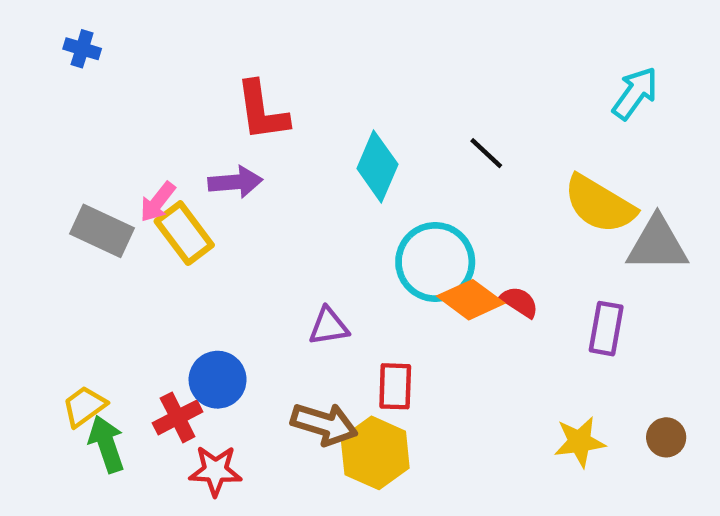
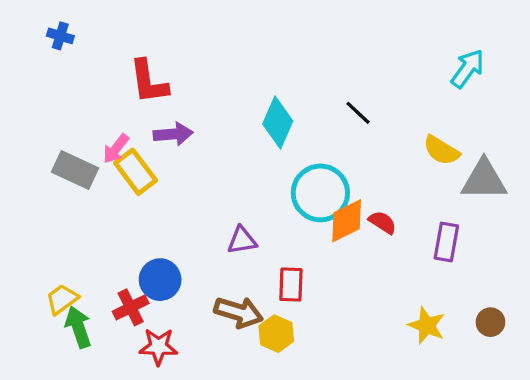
red L-shape: (262, 111) -> (149, 82), moved
yellow semicircle: (600, 204) -> (441, 150), size x0.7
orange diamond: (471, 300) -> (347, 221), turned -63
yellow star: (580, 442) -> (427, 325), turned 30
yellow hexagon: (375, 453) -> (276, 334), size x0.7

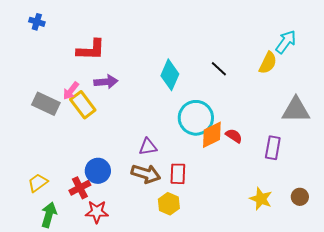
red L-shape: (149, 82) -> (91, 50), turned -80
yellow semicircle: (441, 150) -> (268, 63), moved, turned -95
brown arrow: (239, 312) -> (146, 174), moved
green arrow: (78, 327) -> (49, 215), moved, turned 35

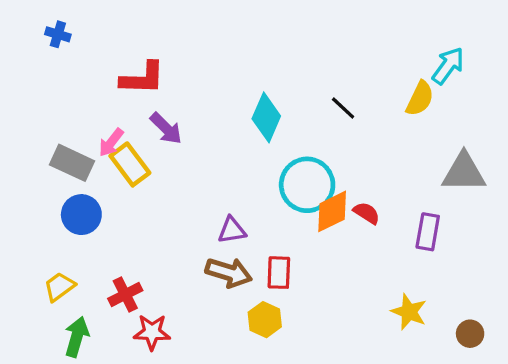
purple arrow: (106, 82) -> (166, 128), turned 50
blue circle: (98, 171) -> (81, 215), moved
brown circle: (300, 197) -> (470, 334), moved

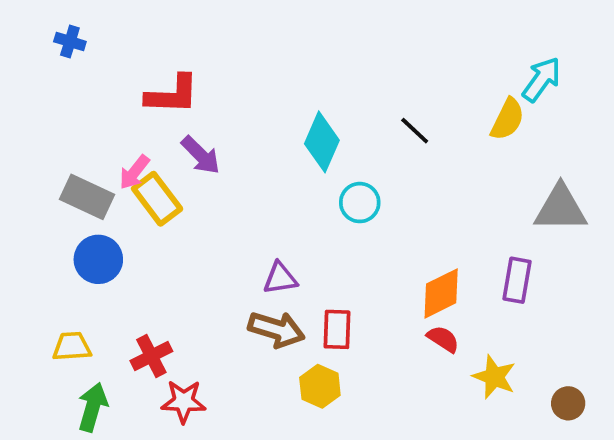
cyan circle: (307, 185) -> (360, 203), moved, size x0.6
orange diamond: (332, 211) -> (441, 293), moved
red semicircle: (367, 213) -> (443, 339), moved
yellow trapezoid: (59, 287) -> (72, 347), turned 32

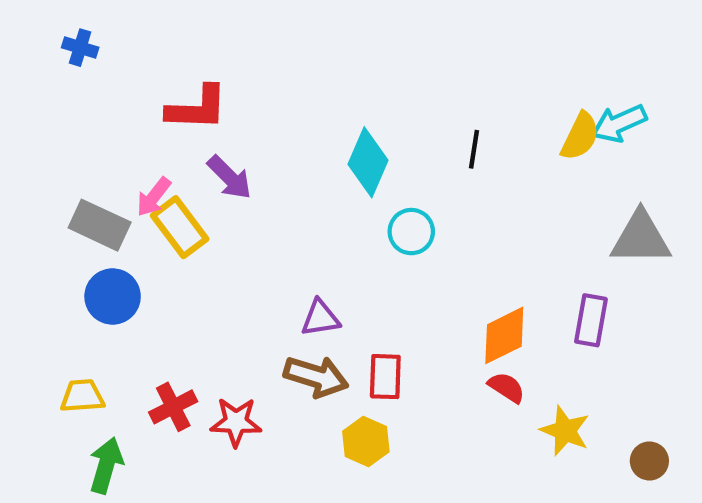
cyan arrow: (542, 79) -> (619, 123), moved, turned -150
black line: (415, 131) -> (474, 149), turned 56
red star: (184, 401) -> (236, 422), moved

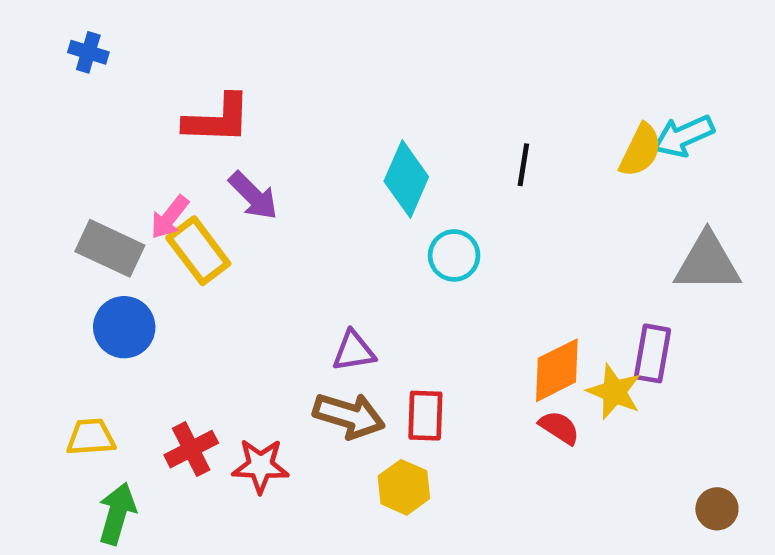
yellow star: (565, 431) -> (614, 392), moved

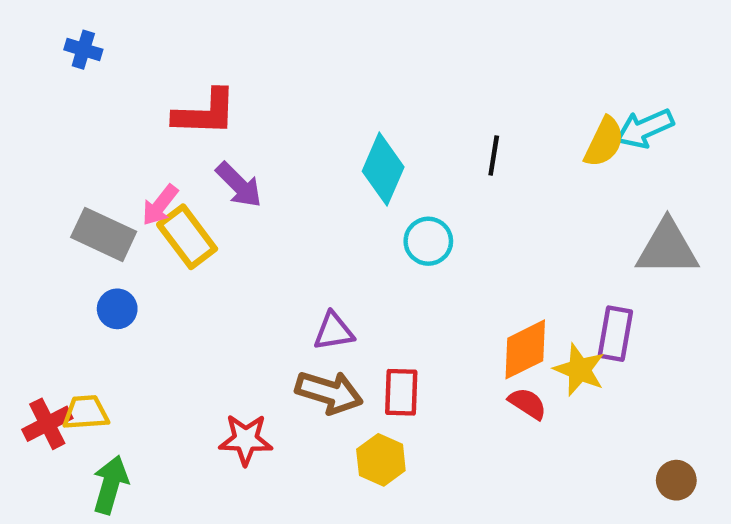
blue circle: (124, 327) -> (117, 309), size x0.7
red cross: (191, 449) -> (47, 424), moved

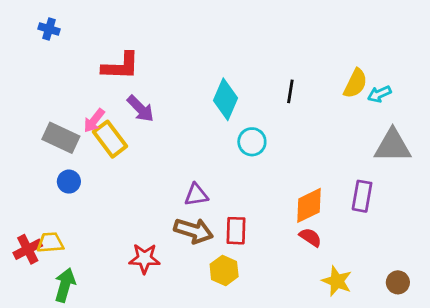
cyan arrow: (645, 128) -> (379, 94), moved, size x0.7
yellow star: (579, 370) -> (337, 281), moved

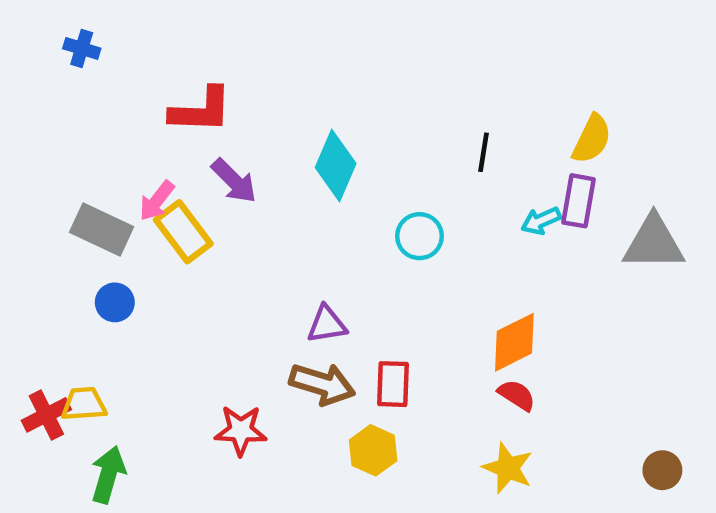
cyan arrow: (379, 94) -> (541, 221), moved
cyan diamond: (225, 99) -> (336, 165), moved
purple rectangle: (362, 196) -> (578, 201), moved
yellow star: (337, 281) -> (508, 468), moved

